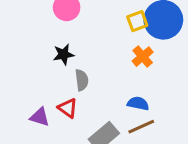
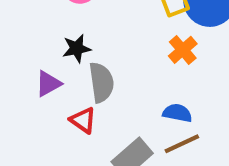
gray semicircle: (82, 80) -> (101, 82), size x1.4
purple triangle: (40, 117) -> (48, 84), moved, turned -45

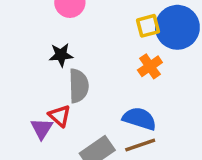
purple triangle: (48, 84) -> (42, 129), moved, turned -35
blue semicircle: (177, 113) -> (139, 119), size x1.4

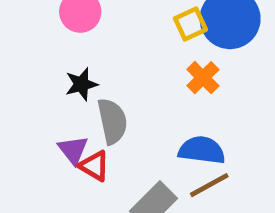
purple triangle: (42, 129) -> (73, 150), moved

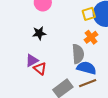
gray semicircle: (112, 121) -> (78, 54), moved
purple triangle: (73, 150) -> (32, 61), turned 32

